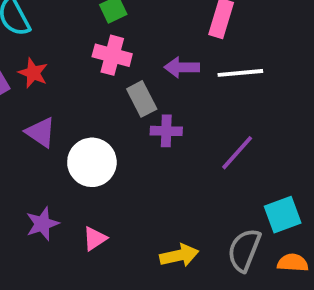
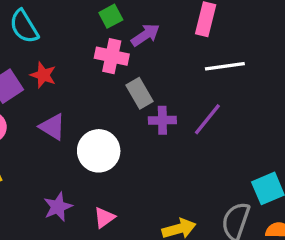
purple arrow: (182, 67) -> (145, 35), moved, turned 148
purple line: (237, 153) -> (207, 119), moved

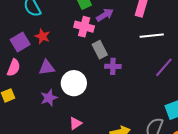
purple line: (207, 119) -> (164, 67), moved
purple triangle: (52, 127) -> (47, 68), turned -42
purple star: (58, 207) -> (49, 98), moved

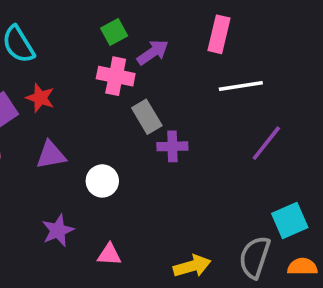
white circle: (74, 83) -> (102, 181), size x0.7
purple star: (49, 98) -> (58, 230), moved
pink triangle: (76, 123) -> (109, 255), turned 40

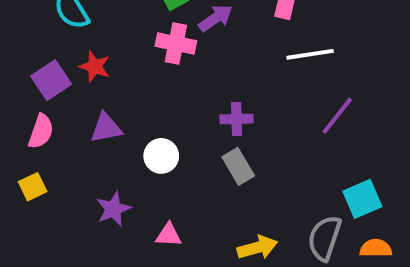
gray rectangle: (147, 117) -> (238, 166), moved

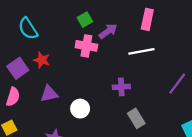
white line: (310, 54) -> (141, 51), moved
gray rectangle: (238, 166) -> (136, 118), moved

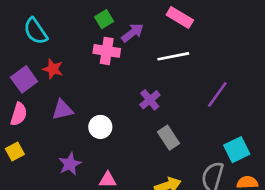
pink rectangle: (147, 19) -> (180, 18), turned -70
purple cross: (121, 87) -> (150, 100), turned -35

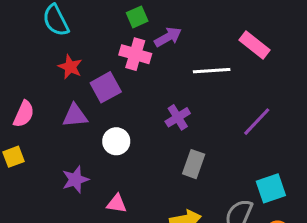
pink rectangle: (180, 18) -> (255, 45), moved
purple square: (24, 79) -> (106, 87), moved
gray rectangle: (169, 138) -> (194, 164), turned 45

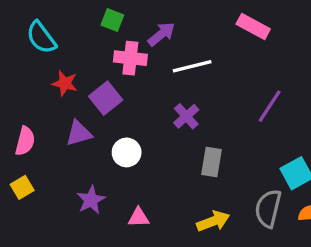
green square: (137, 17) -> (112, 20), moved, turned -35
white line: (212, 71) -> (192, 66), moved

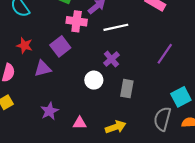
red star: (65, 83) -> (25, 45), moved
white circle: (127, 152) -> (94, 80), moved
yellow arrow: (213, 221) -> (116, 127), moved

